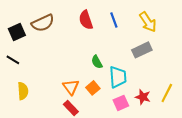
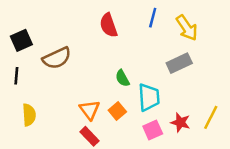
blue line: (114, 20) -> (153, 18), moved, turned 35
brown semicircle: (43, 23) -> (57, 58), moved
black line: (13, 60) -> (16, 76), turned 64

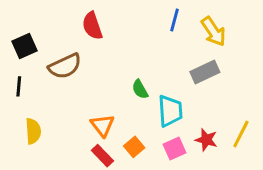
red semicircle: (109, 25) -> (92, 26), moved
orange square: (117, 111) -> (134, 147), moved

